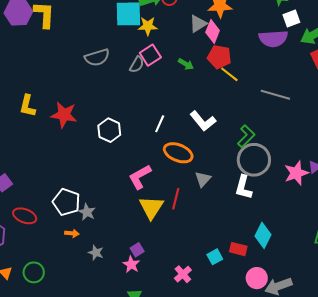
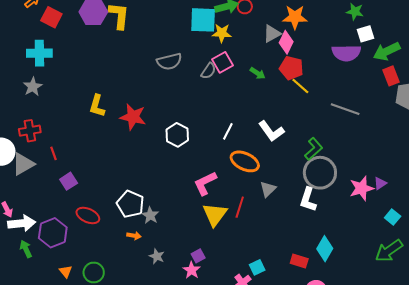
cyan square: (215, 257) -> (257, 267), moved

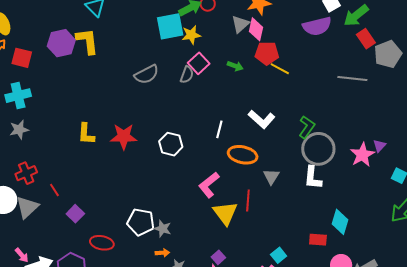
gray star: (33, 87) -> (19, 130), turned 30
gray line: (345, 109) -> (352, 78), moved
orange arrow: (134, 236) -> (162, 253), moved

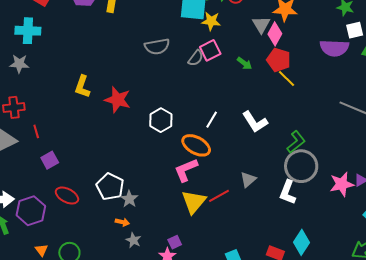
gray triangle: (240, 24) -> (261, 25), turned -36
orange ellipse: (243, 155) -> (196, 145), moved
red line: (248, 200) -> (219, 196), turned 40

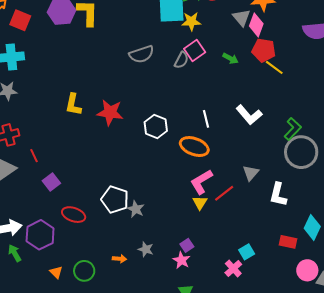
white line: (212, 120) -> (206, 119), turned -36
pink L-shape: (186, 170) -> (201, 182), moved
white L-shape: (288, 192) -> (278, 195), moved
yellow triangle: (194, 202) -> (200, 203), size x0.6
orange arrow: (122, 222) -> (120, 259), moved

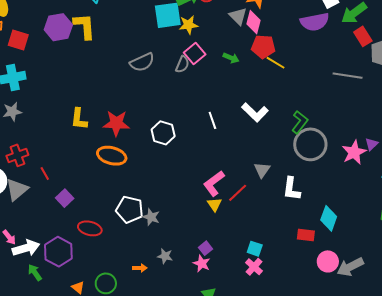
orange ellipse: (194, 147) -> (112, 156), moved
cyan square: (247, 252) -> (255, 249), moved, turned -35

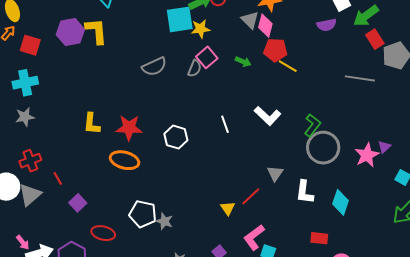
purple semicircle: (315, 22) -> (327, 25), size x0.7
pink L-shape: (214, 183) -> (254, 237), moved
cyan diamond: (329, 218) -> (341, 202), moved

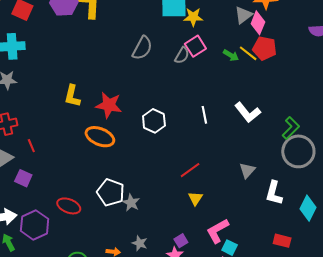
gray triangle: (250, 20) -> (243, 15), turned 30
yellow line: (288, 66) -> (248, 53), moved
gray semicircle: (154, 67) -> (142, 48), turned -45
red line: (251, 196) -> (190, 170), moved
purple square: (78, 203) -> (23, 178), moved, turned -30

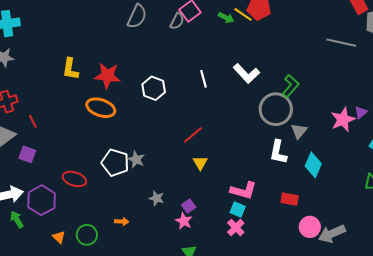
gray circle: (298, 151) -> (276, 109), moved
gray triangle: (247, 170) -> (299, 131), moved
gray star: (131, 203) -> (136, 159), moved
pink L-shape: (218, 231) -> (243, 190), moved, turned -132
gray star: (140, 243) -> (157, 198), moved

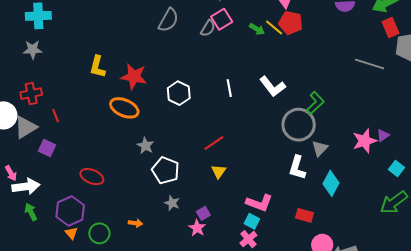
gray star: (136, 159) -> (145, 146), moved
white pentagon: (115, 163) -> (166, 170), moved
purple hexagon: (42, 200) -> (70, 211), moved

